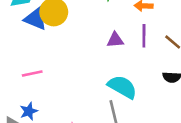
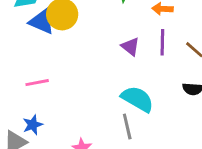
purple triangle: (115, 40) -> (130, 47), turned 42

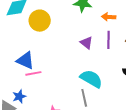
blue triangle: (42, 22) -> (25, 60), moved
pink line: (37, 83) -> (33, 73), moved

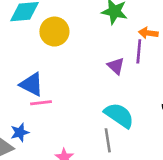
purple line: (109, 40) -> (139, 51), moved

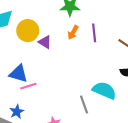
orange arrow: (148, 33) -> (73, 32), moved, turned -56
purple triangle: (116, 66) -> (45, 42), moved
cyan semicircle: (119, 115) -> (104, 90), moved

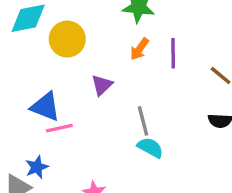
purple triangle: (45, 42) -> (102, 85), moved, turned 40
cyan semicircle: (104, 90) -> (150, 148), moved, size x0.7
gray line: (84, 104) -> (143, 121), moved

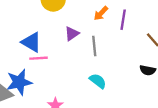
gray line: (143, 121) -> (94, 46), moved
blue star: (37, 167) -> (19, 82), size x1.6

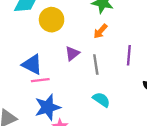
purple line: (123, 20) -> (129, 55), moved
blue star: (19, 82) -> (48, 107), moved

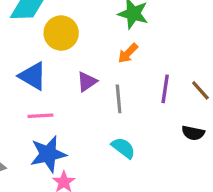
blue triangle: (32, 65) -> (33, 76), moved

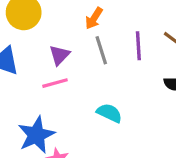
gray line: (119, 99) -> (101, 50), moved
pink line: (40, 116) -> (55, 83), moved

